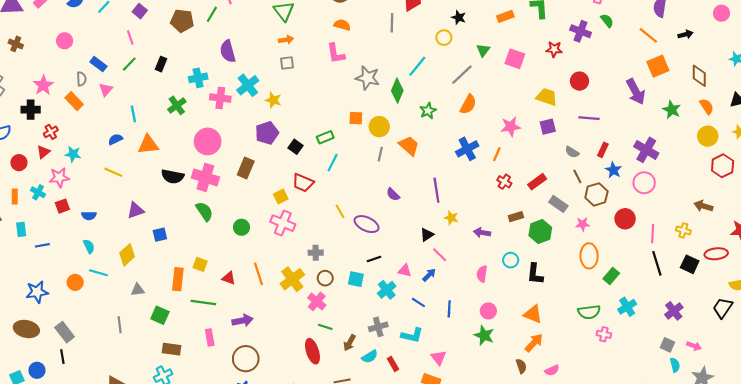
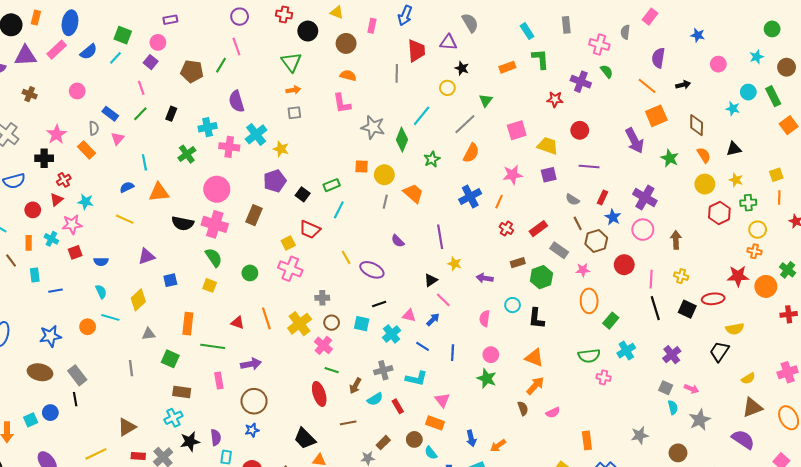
pink square: (515, 59) -> (517, 130), moved, turned -36
brown arrow: (703, 206) -> (676, 240), moved, turned 72
yellow square: (200, 264) -> (210, 285), moved

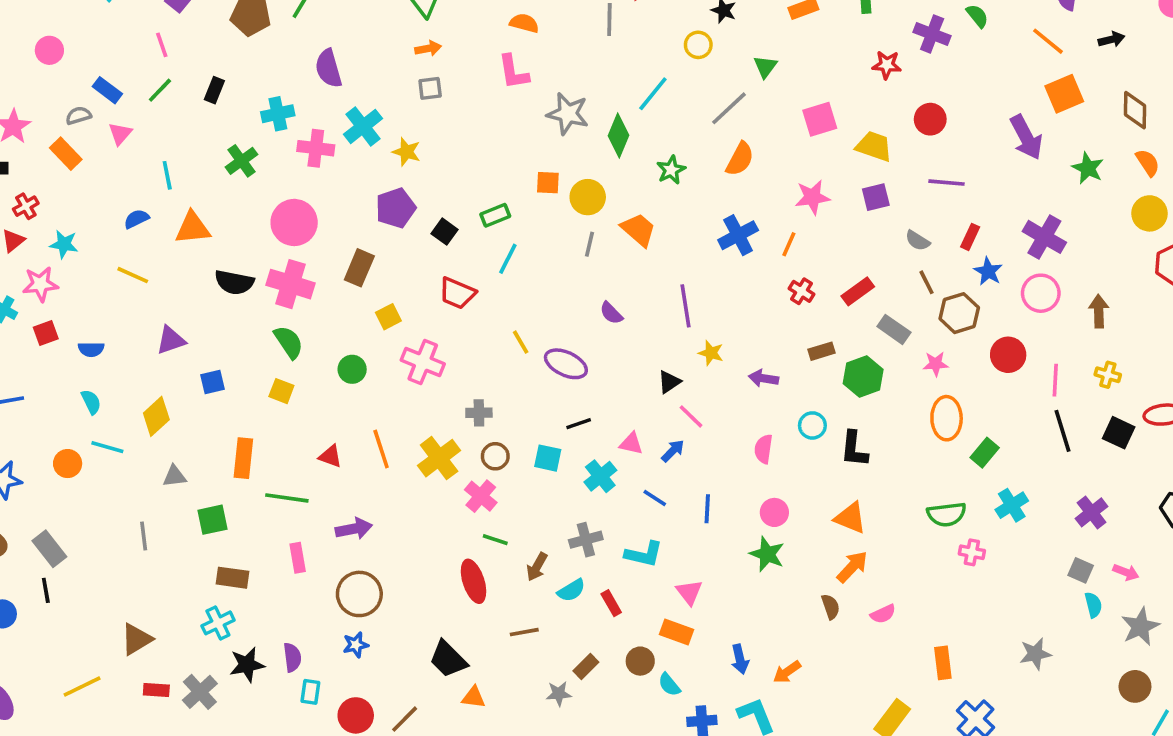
gray semicircle: (94, 128) -> (78, 116), turned -104
yellow square: (288, 243) -> (388, 317), moved
green square: (170, 359) -> (213, 520), turned -36
brown circle: (678, 453) -> (1135, 686), moved

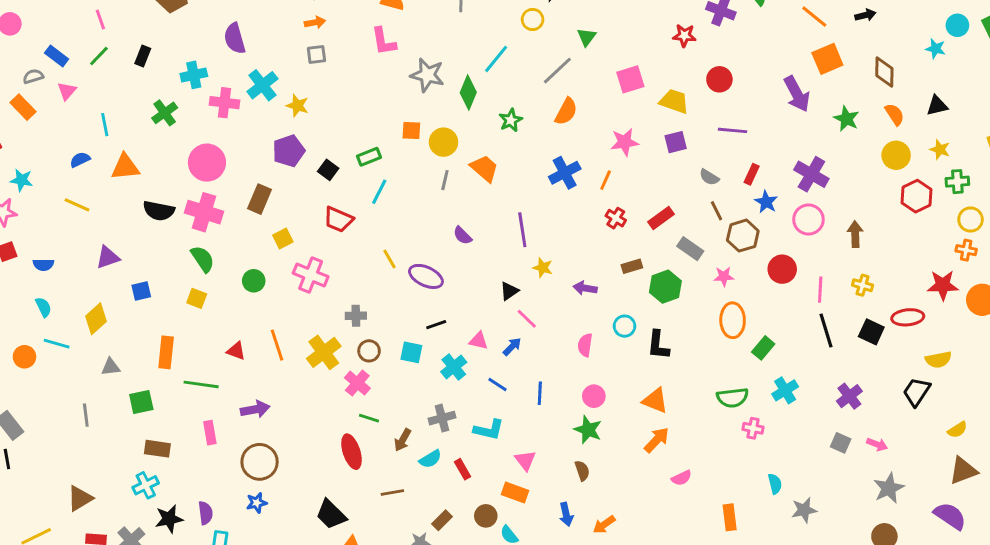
cyan semicircle: (1093, 605) -> (775, 484), moved
brown semicircle: (831, 607) -> (582, 471), moved

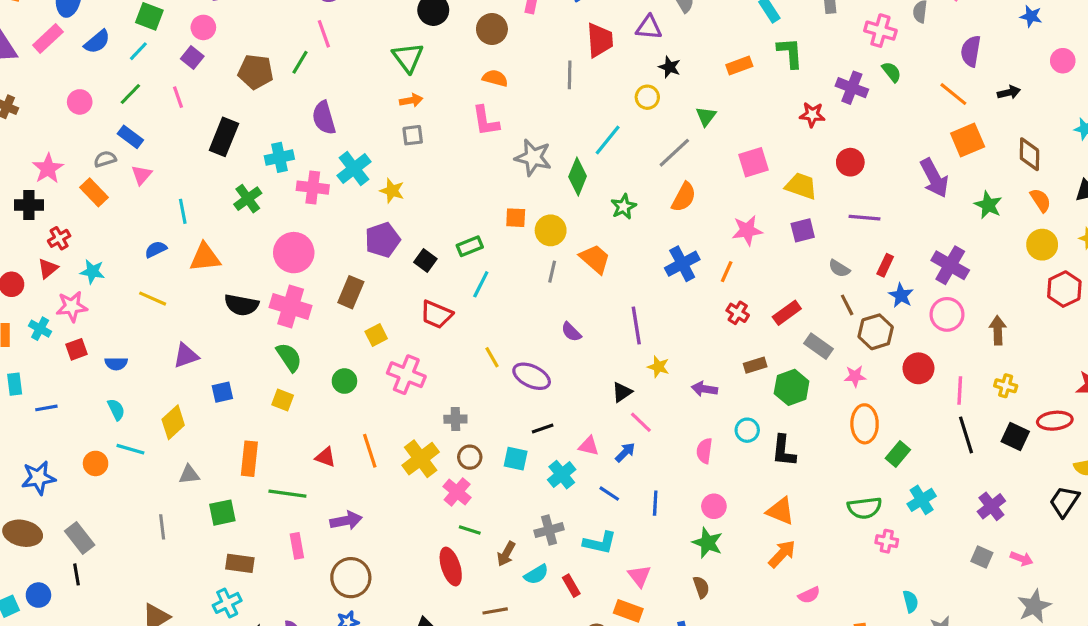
green line: (99, 56) -> (130, 94), moved
black rectangle: (143, 56) -> (224, 137), size x1.6

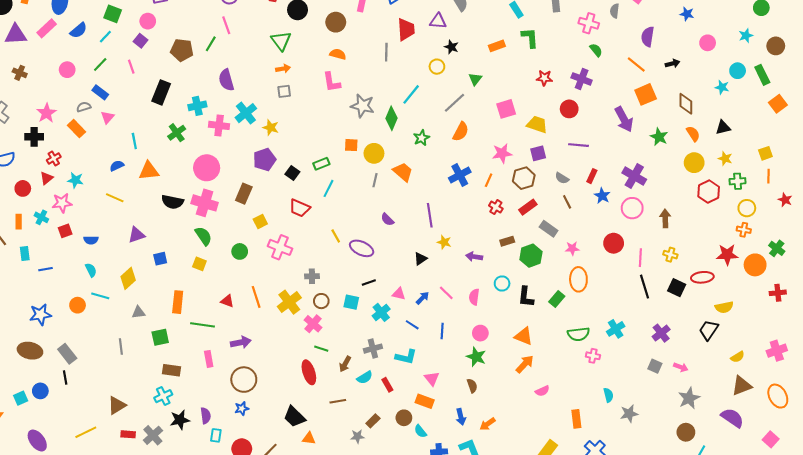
purple cross: (852, 88) -> (582, 79), moved
brown hexagon: (876, 332) -> (524, 178), moved
pink line: (641, 422) -> (446, 293), moved
green rectangle: (898, 454) -> (557, 299), moved

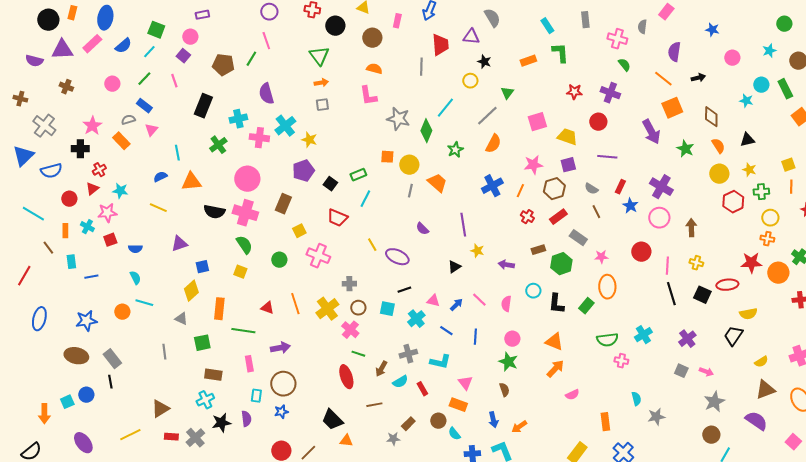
yellow diamond: (128, 278) -> (191, 291), moved
gray triangle: (138, 312) -> (181, 319), turned 32
cyan rectangle: (216, 435) -> (256, 396), moved

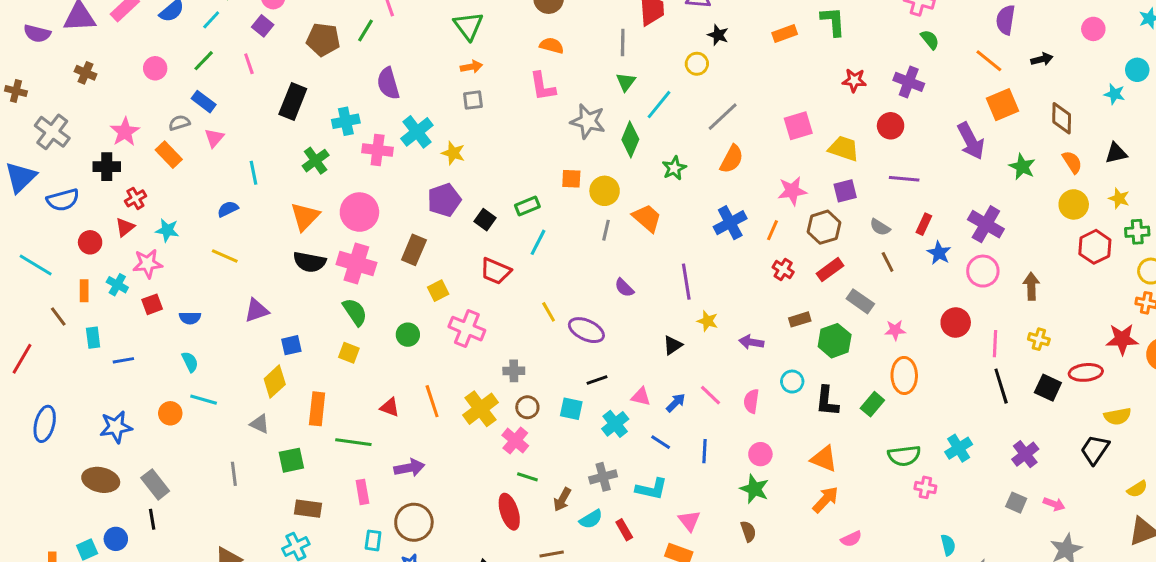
green triangle: (507, 93) -> (626, 82), moved
orange triangle: (191, 182) -> (305, 217), moved, turned -40

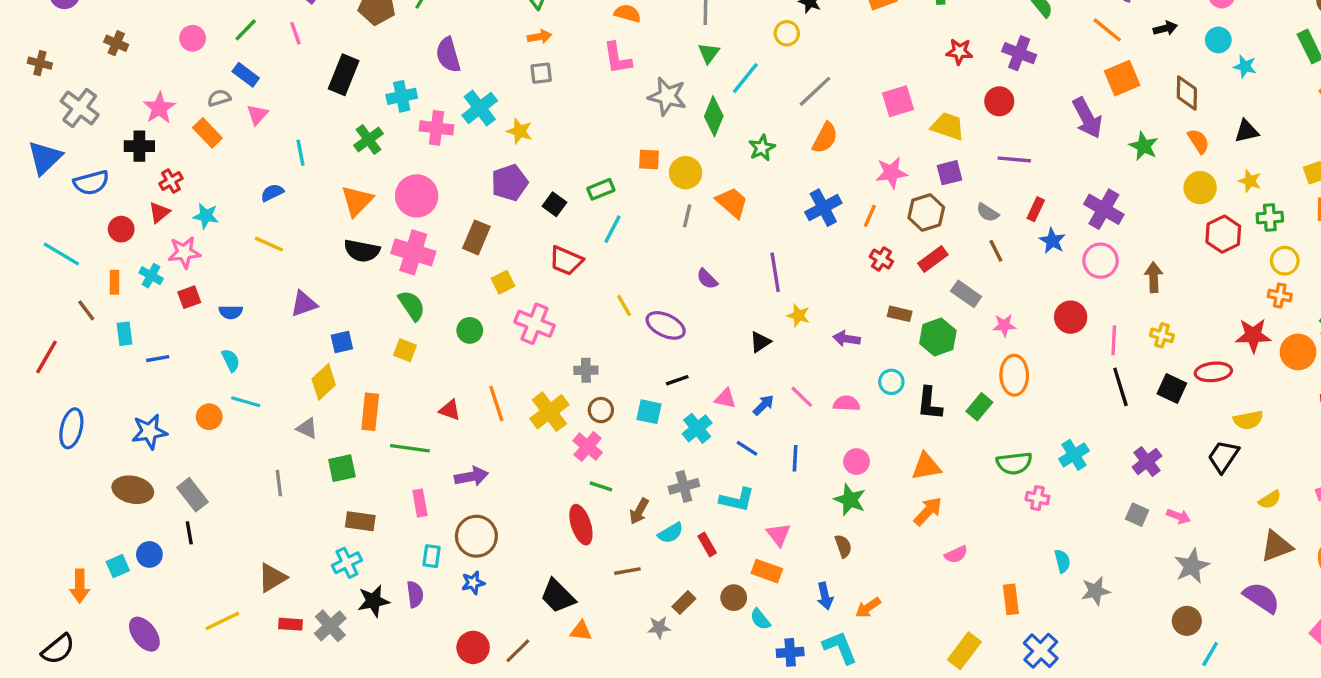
cyan circle: (1137, 70) -> (1218, 40), moved
brown rectangle: (800, 319) -> (900, 314), turned 30
pink semicircle: (751, 401) -> (847, 403), turned 85
orange triangle: (824, 459) -> (926, 466), turned -32

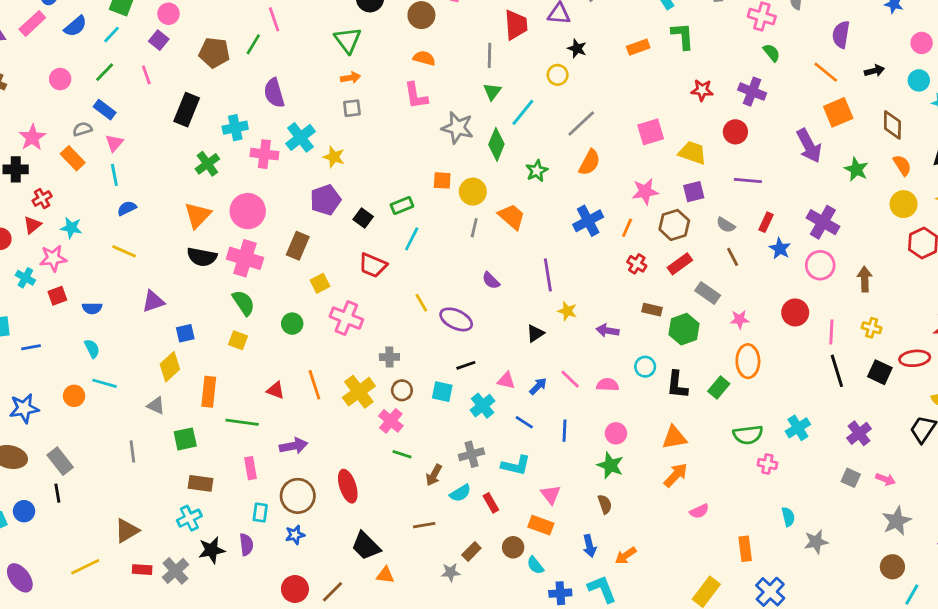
cyan line: (300, 153) -> (114, 175), moved
red ellipse: (581, 525) -> (348, 486), moved

